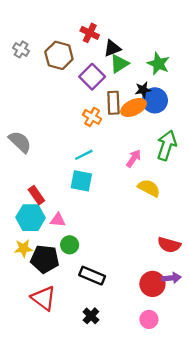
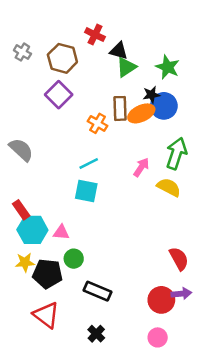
black triangle: (112, 48) -> (119, 51), turned 36
purple square: (92, 77) -> (59, 95), moved
yellow semicircle: (149, 188) -> (169, 187), moved
red rectangle: (36, 195) -> (21, 210), moved
red semicircle: (169, 245) -> (179, 259), turned -135

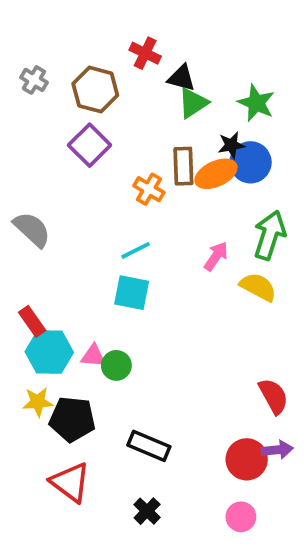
green circle: (74, 259) -> (116, 365), moved

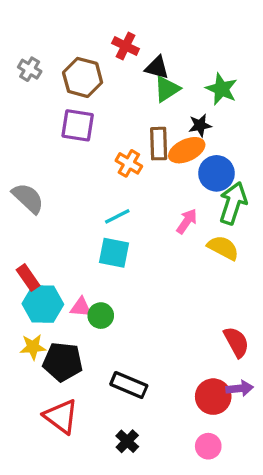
purple square: (90, 145) -> (78, 125), turned -36
blue circle: (250, 162) -> (216, 173), moved

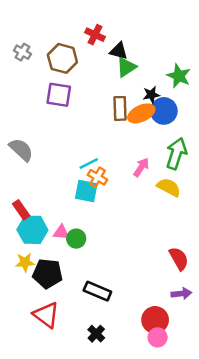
green star: (221, 89) -> (179, 76), moved
orange cross: (129, 163) -> (97, 177), moved
blue circle: (216, 173) -> (164, 111), moved
red circle: (213, 397) -> (155, 320), moved

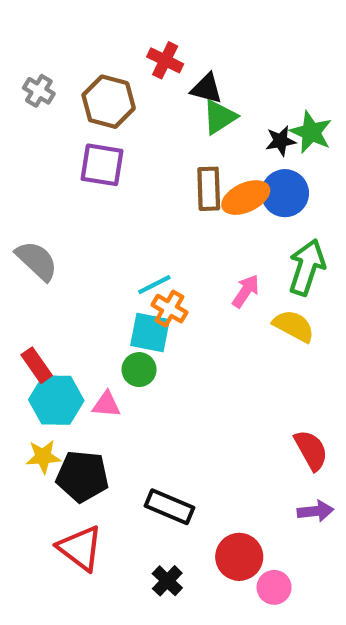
black star: (151, 95) -> (281, 141), moved
green circle: (76, 239) -> (139, 370), moved
red circle: (155, 320) -> (239, 557), moved

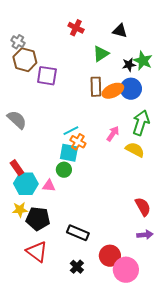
black triangle: (207, 89) -> (120, 31), moved
brown hexagon: (109, 102) -> (25, 60), moved
pink circle: (274, 587) -> (126, 270), size x1.6

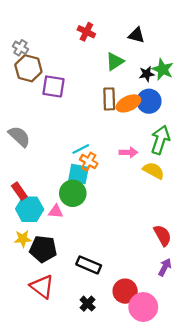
pink arrow: (113, 134) -> (128, 152), turned 56
green circle: (64, 170) -> (73, 193), size x1.5
purple arrow: (145, 235) -> (165, 267), turned -56

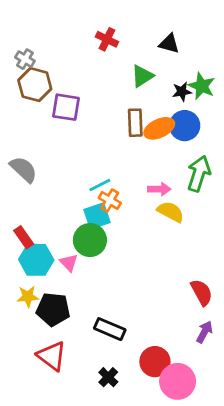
yellow semicircle: (153, 171) -> (171, 212), moved
cyan square: (78, 174) -> (97, 216), turned -30
pink triangle: (56, 211) -> (69, 263), turned 42

